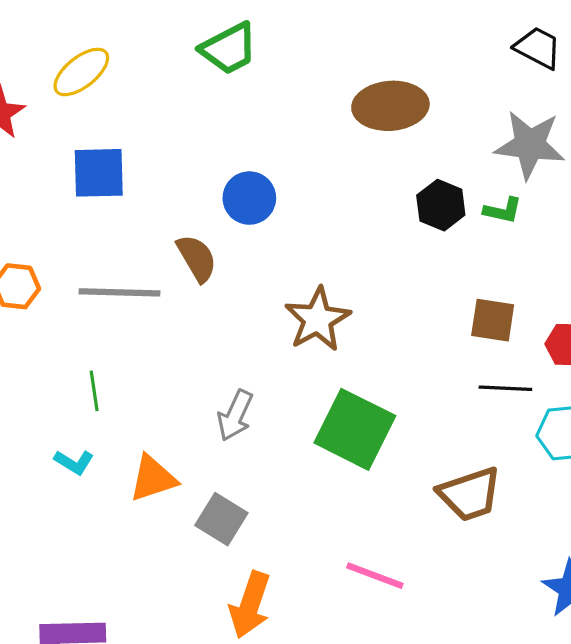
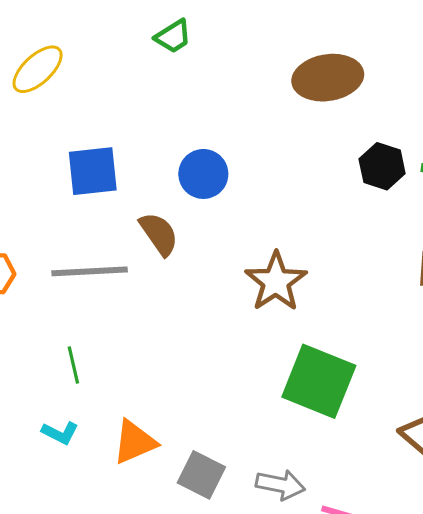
green trapezoid: (229, 49) -> (173, 36), size x0.7
blue square: (99, 173) -> (93, 171), moved
gray arrow: (235, 415) -> (280, 485), moved, turned -99

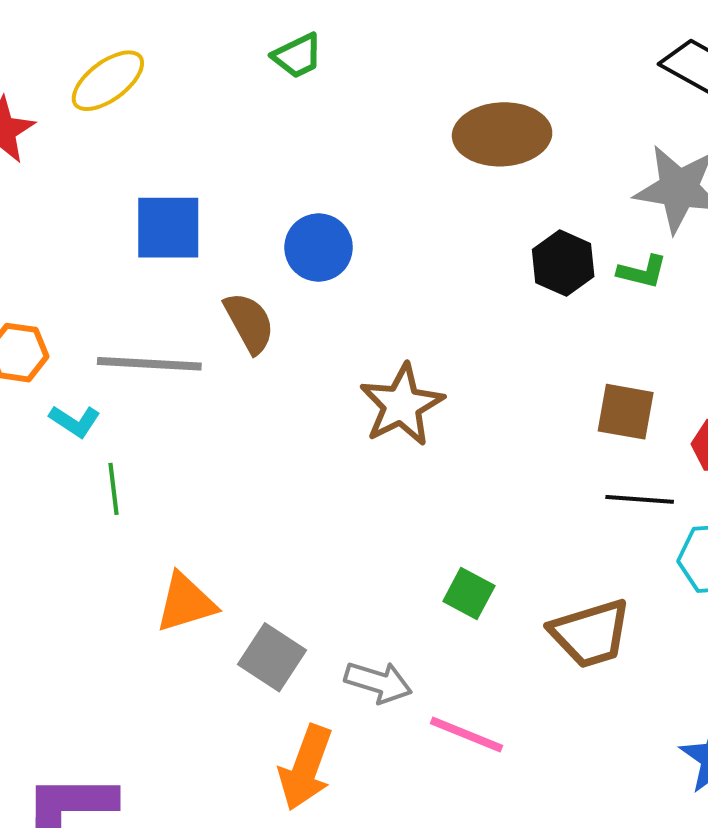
green square: (319, 381) -> (469, 593), moved, size x0.5
cyan L-shape: (60, 433) -> (75, 421), moved

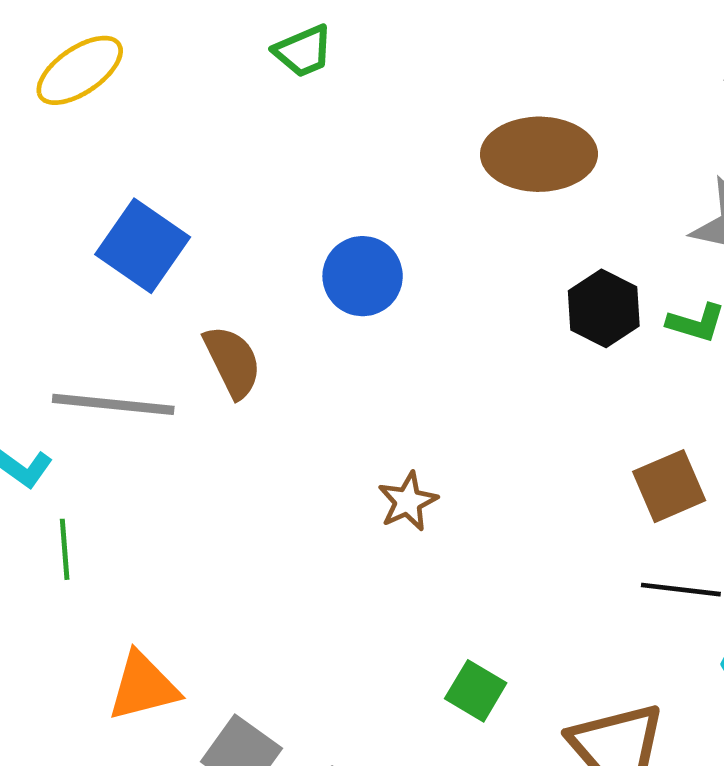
blue square: (168, 228) -> (143, 246), turned 32
blue circle: (319, 247) -> (363, 276), moved
brown star: (402, 405) -> (408, 501), moved, size x0.6
brown square: (626, 412) -> (669, 486), turned -36

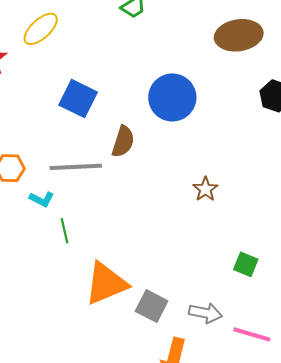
blue circle: (363, 276) -> (172, 97), size x1.4
brown semicircle: (232, 362) -> (123, 141), turned 52
orange triangle: (143, 687) -> (106, 283), size x1.4

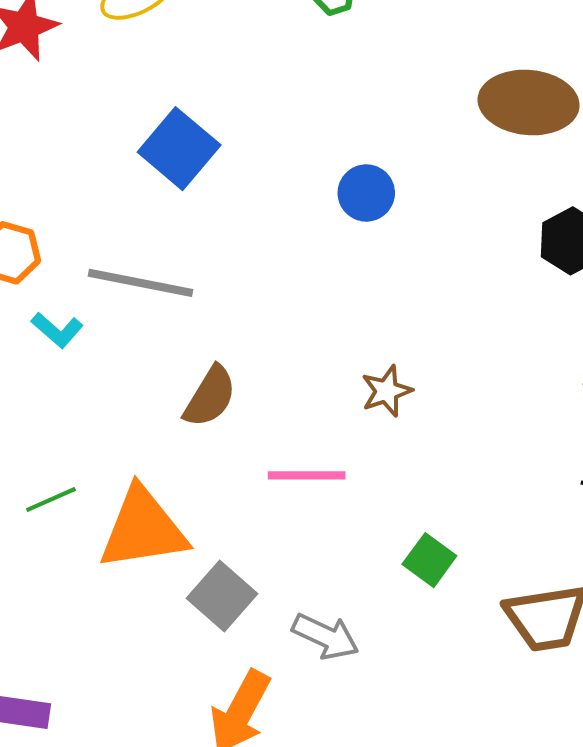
blue circle: (172, 97) -> (366, 193), size x0.6
brown semicircle: (123, 141) -> (210, 397), moved
green line: (64, 231) -> (51, 500), moved, turned 65
pink line: (252, 334) -> (307, 475), moved, turned -30

